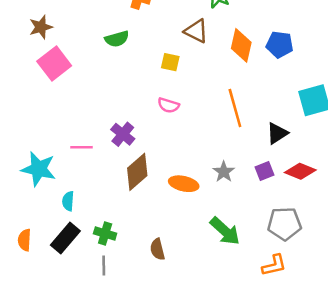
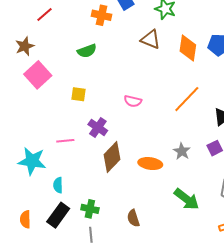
yellow square: (170, 62) -> (79, 94), moved
orange line: (235, 108) -> (187, 99), turned 64

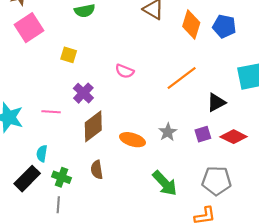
pink line: (65, 141) -> (51, 112), moved
cyan semicircle: (58, 185) -> (42, 154), moved
brown semicircle: (133, 218) -> (97, 170), moved

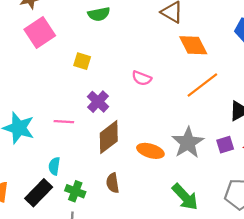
orange diamond: (191, 24) -> (193, 45), moved, turned -44
gray star: (168, 132) -> (188, 143), size x1.6

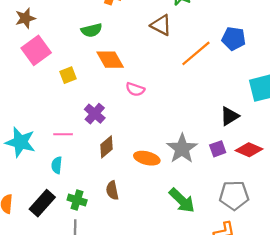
orange diamond: (193, 45) -> (110, 60), moved
yellow square: (82, 61) -> (68, 75), moved, turned -35
orange line: (202, 85) -> (196, 53), moved
brown diamond: (109, 137) -> (107, 147), size x0.7
cyan semicircle: (54, 166) -> (57, 165), moved

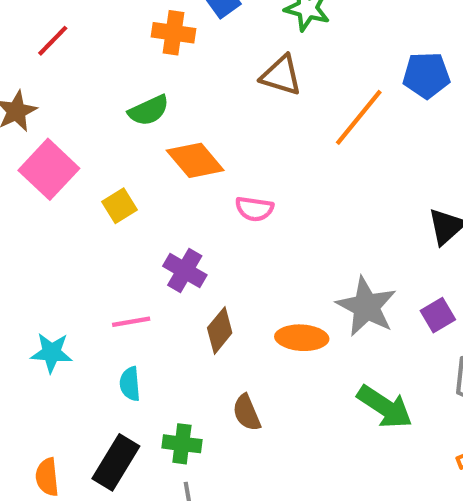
cyan star: (20, 142) -> (52, 353), size x0.7
purple square: (218, 149) -> (438, 315), moved

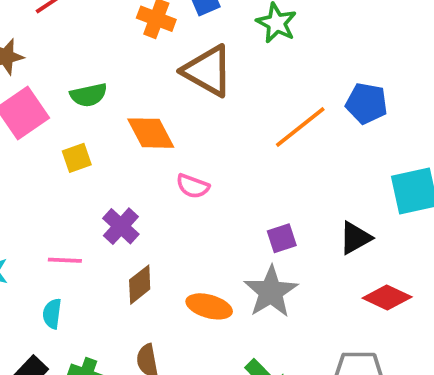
brown triangle: (281, 75) -> (208, 71), moved, size x1.4
green semicircle: (149, 110) -> (89, 95), moved
purple square: (438, 315) -> (282, 238), moved

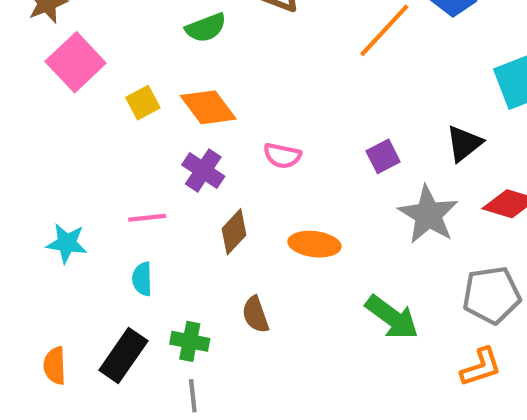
green semicircle: (89, 95) -> (206, 28), moved
orange diamond: (151, 133) -> (208, 107), moved
pink semicircle: (193, 186) -> (282, 156), moved
gray star: (271, 292) -> (428, 215), moved

